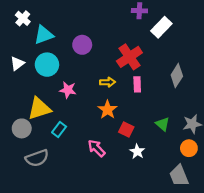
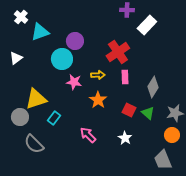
cyan circle: (47, 65) -> (62, 59), moved
gray diamond: (177, 76) -> (153, 87), moved
pink star: (68, 90) -> (74, 82), moved
red square: (126, 130) -> (129, 110), moved
gray semicircle: (37, 158) -> (34, 144), turned 65

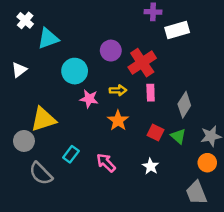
white rectangle: (147, 25) -> (177, 30), turned 30
purple circle: (75, 41) -> (111, 51), moved
cyan rectangle: (54, 118) -> (71, 154), moved

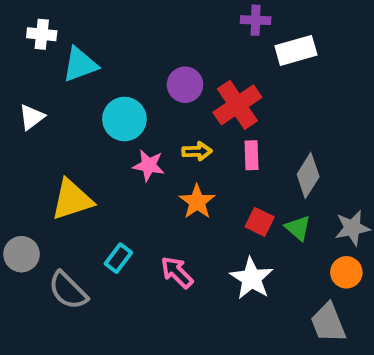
white cross: (25, 20) -> (42, 34), turned -35
gray circle: (24, 141) -> (22, 254), moved
white star: (151, 166) -> (252, 278), size x1.5

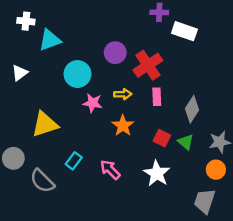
white rectangle: (296, 50) -> (184, 31), turned 35
gray trapezoid: (328, 323) -> (205, 201), turned 40

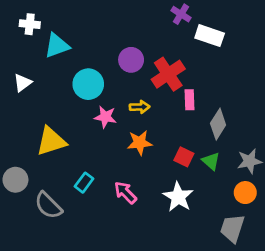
purple cross: (159, 12) -> (181, 14), turned 30
pink rectangle: (157, 97) -> (190, 100), moved
orange star: (123, 126) -> (140, 143), turned 30

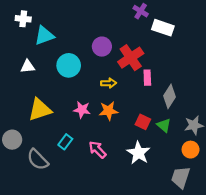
white triangle: (23, 83) -> (28, 66), moved, turned 32
pink star: (105, 117) -> (82, 110), moved

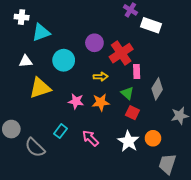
yellow triangle: (40, 110) -> (40, 88), moved
green triangle: (164, 125) -> (127, 93), moved
orange circle: (191, 150) -> (153, 138), moved

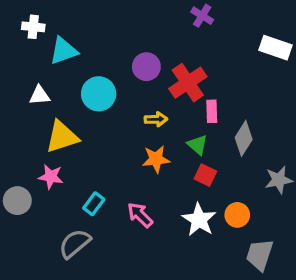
white rectangle: (151, 25) -> (275, 48), moved
pink star: (76, 101) -> (51, 177), moved
gray semicircle: (35, 148) -> (75, 244), moved, turned 95

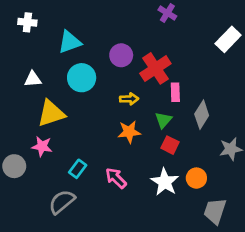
white rectangle: (275, 48) -> (228, 39), turned -65
cyan triangle: (64, 51) -> (70, 42), moved
green triangle: (197, 145) -> (163, 120), turned 30

